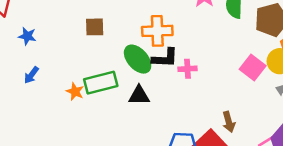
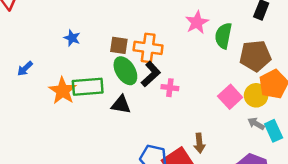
brown square: (95, 27) -> (119, 45), moved
blue star: (27, 36) -> (72, 38), moved
black L-shape: (165, 58) -> (151, 74), turned -55
orange star: (75, 92) -> (63, 91), size x1.6

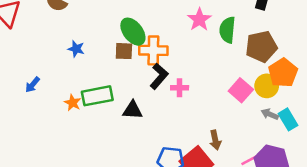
green ellipse: (125, 71) -> (133, 32), moved
orange star: (63, 91) -> (73, 103), size x0.6

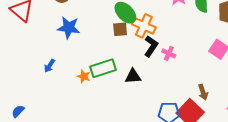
blue star: (76, 49) -> (69, 28), moved, size x1.6
orange cross: (153, 50) -> (144, 26), turned 30
pink cross: (180, 88) -> (169, 53), turned 32

